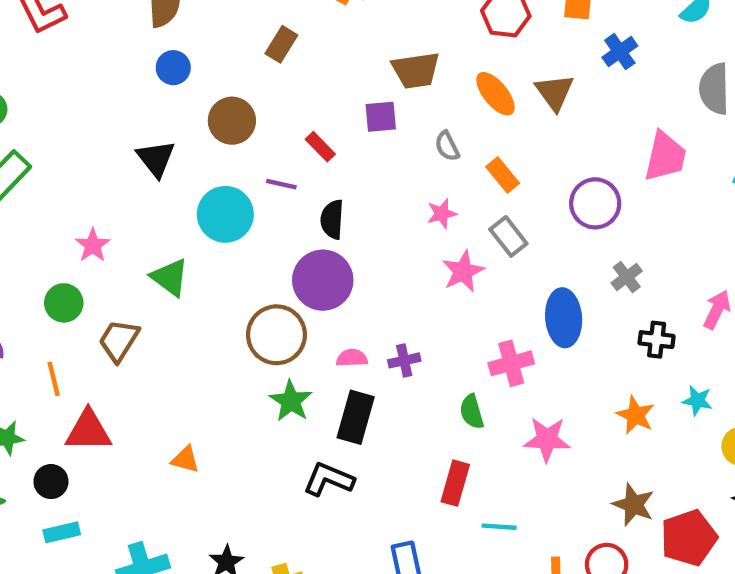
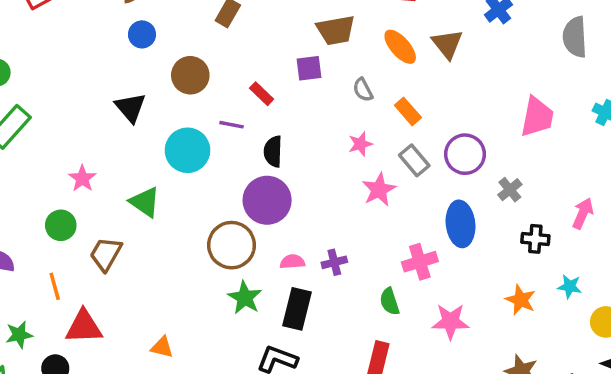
pink trapezoid: (665, 156) -> (537, 117), moved
purple circle: (595, 203) -> (465, 154), moved

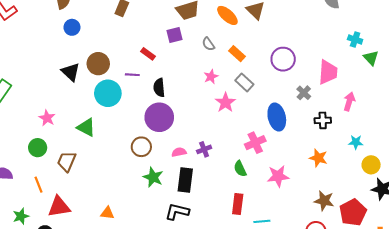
brown circle: (190, 75) -> (98, 64), moved
pink trapezoid: (537, 117) -> (328, 72), moved
purple circle: (465, 154) -> (283, 59), moved
brown circle: (232, 245) -> (141, 147), size x0.7
cyan star: (570, 287) -> (356, 142), moved

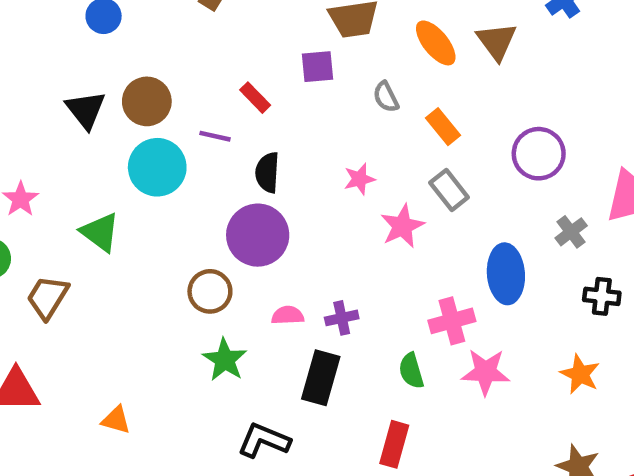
pink star: (211, 77) -> (359, 179), moved
pink star: (278, 176) -> (486, 372), moved
black rectangle: (185, 180) -> (321, 378), moved

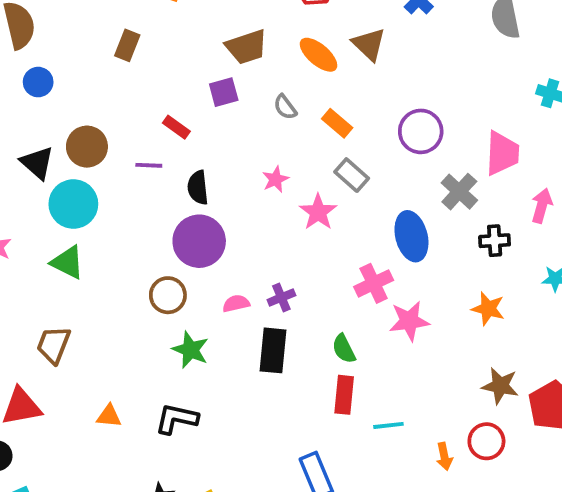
cyan circle: (157, 167) -> (73, 204), moved
gray cross: (571, 232) -> (459, 192), size x1.4
brown trapezoid: (47, 297) -> (54, 345), moved
green semicircle: (411, 371) -> (344, 349), moved
black L-shape: (264, 440) -> (176, 419), moved

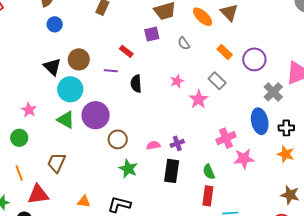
orange rectangle: (337, 123) -> (225, 52), moved
blue ellipse: (411, 236) -> (260, 121), moved
purple circle: (199, 241) -> (96, 115), moved
black cross: (495, 241) -> (286, 128), moved

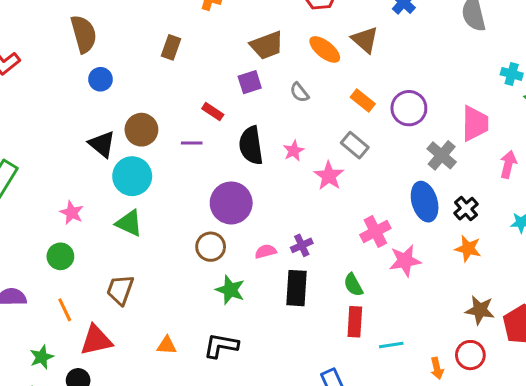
black semicircle: (136, 84) -> (251, 145), moved, size x1.4
purple circle: (96, 115) -> (231, 203), moved
black cross: (286, 128) -> (466, 209), turned -35

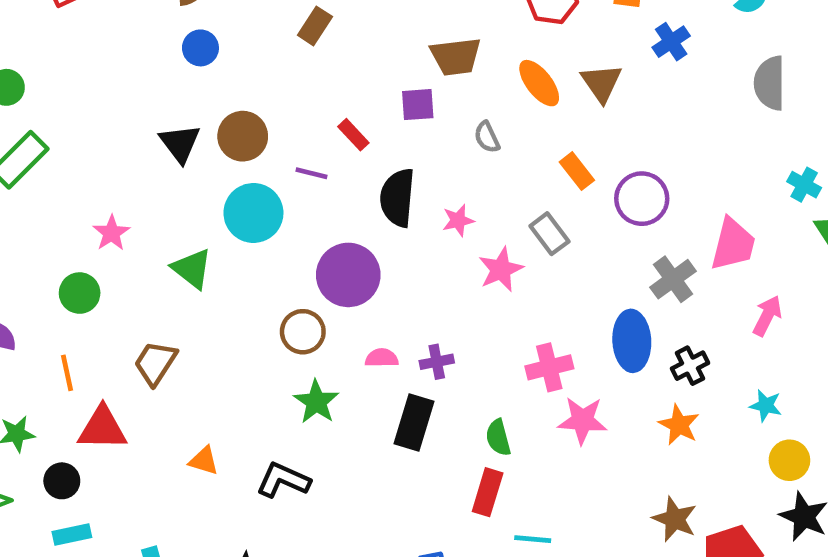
cyan circle: (132, 176) -> (253, 213), moved

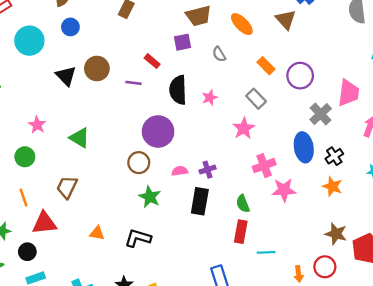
brown triangle: (601, 83) -> (286, 20), moved
cyan circle: (253, 213) -> (29, 41), moved
pink star: (501, 269) -> (244, 128), moved

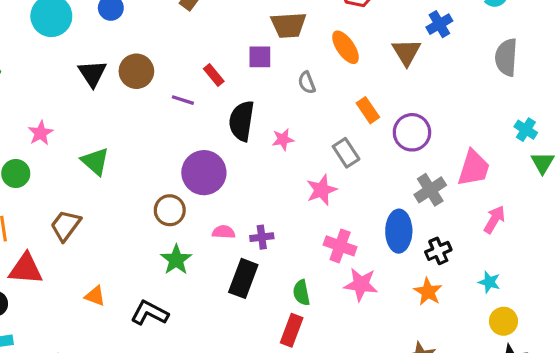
pink cross: (264, 166) -> (340, 246), turned 30

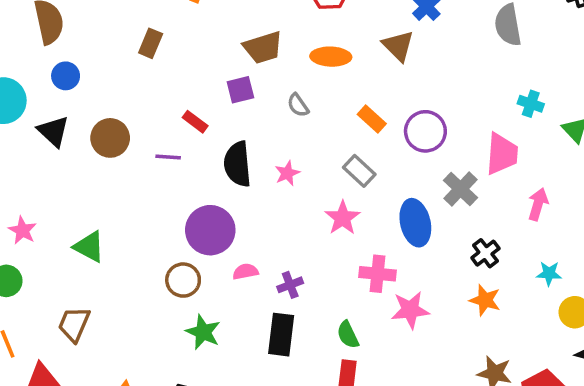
orange ellipse: (345, 47) -> (331, 57), turned -40
black triangle: (92, 73) -> (53, 131), moved
cyan cross: (526, 130) -> (531, 104), moved
blue ellipse: (399, 231) -> (415, 223), moved
pink semicircle: (224, 232) -> (245, 272), moved

